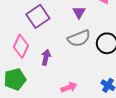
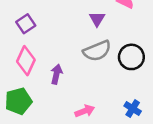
purple square: (38, 16) -> (26, 24), moved, size x0.7

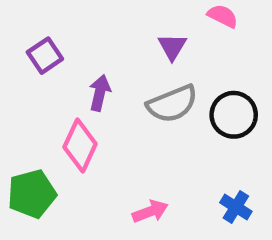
pink diamond: (26, 61) -> (80, 146), moved
purple arrow: (56, 74) -> (100, 93), moved

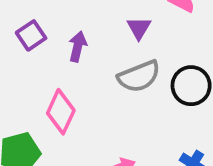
purple arrow: (100, 93) -> (78, 47), moved

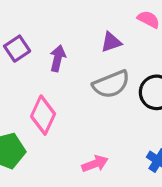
purple triangle: (139, 28) -> (111, 42), turned 40

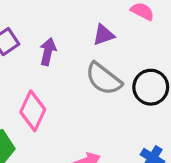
gray semicircle: (111, 84) -> (104, 79), turned 60

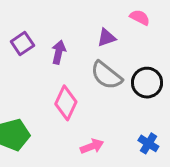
pink diamond: (33, 111) -> (66, 103), moved

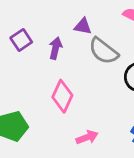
purple triangle: (106, 38) -> (83, 26), moved, turned 30
gray semicircle: (106, 75) -> (103, 51), moved

